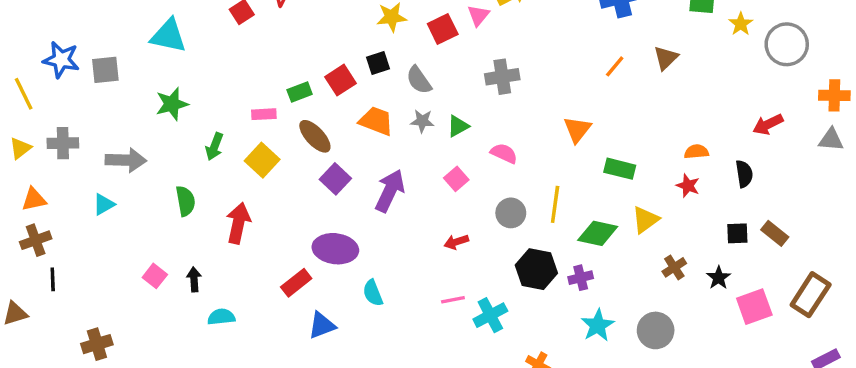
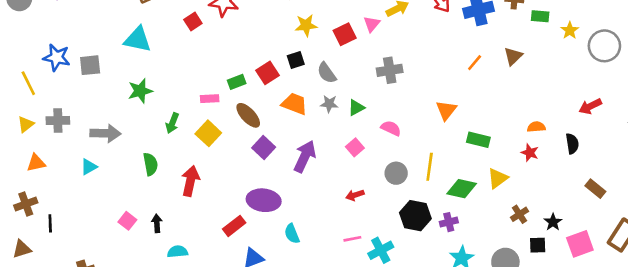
black square: (737, 233) -> (538, 245), moved
brown cross: (36, 240) -> (26, 204), moved

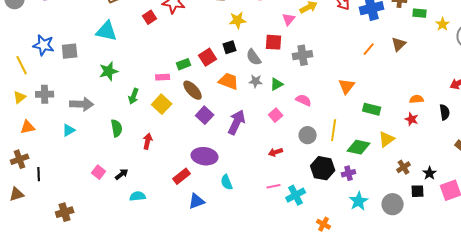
red square: (345, 34) -> (274, 42), moved, turned 30
red arrow: (190, 181) -> (148, 141), size x0.7
black arrow: (157, 223) -> (122, 174), turned 56

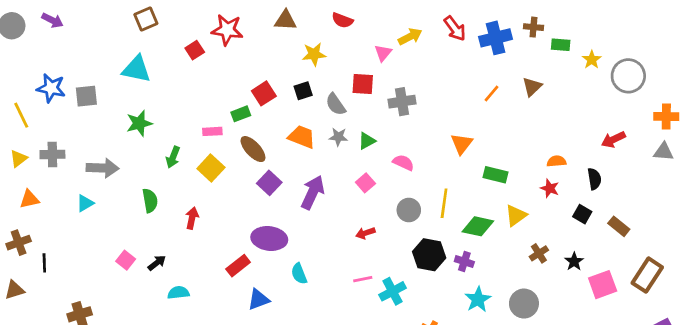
red square: (208, 57) -> (264, 93), moved
purple cross: (349, 173) -> (464, 262), turned 32
black square: (418, 191) -> (582, 214), moved, turned 32

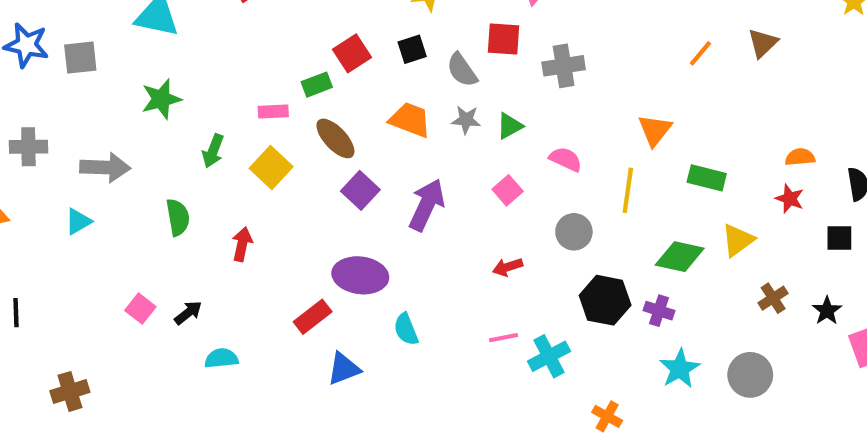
yellow line: (444, 203) -> (628, 190), moved
black square: (582, 214) -> (839, 238), turned -30

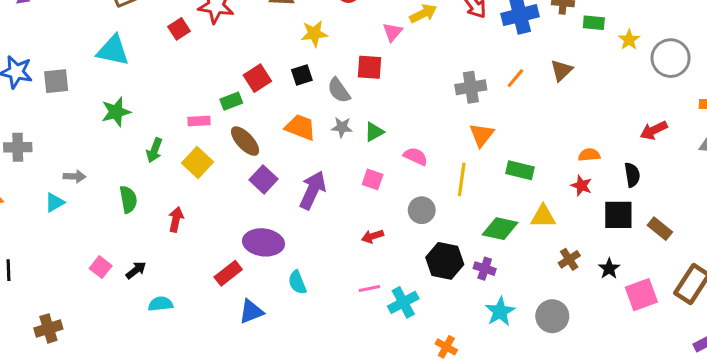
gray cross: (564, 66) -> (471, 87), moved
gray arrow: (105, 167) -> (75, 176), moved, size x0.6
pink square: (508, 190) -> (373, 179), turned -30
black square: (839, 238) -> (618, 215), size x1.5
yellow triangle: (738, 240) -> (543, 216), turned 36

